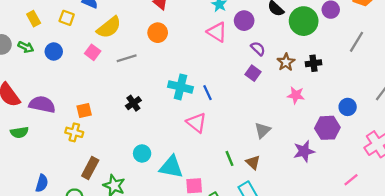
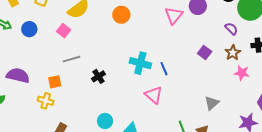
pink triangle: (217, 32) -> (174, 15), turned 36
purple semicircle: (258, 49) -> (231, 29), moved
gray line: (127, 58) -> (72, 59), moved
brown star: (286, 62) -> (233, 53), moved

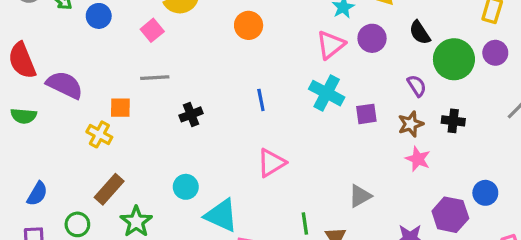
purple square: (205, 53) -> (366, 114), turned 32
cyan cross: (140, 63) -> (327, 93), moved
blue line: (164, 69) -> (261, 100), moved
pink triangle: (154, 95) -> (271, 163), turned 36

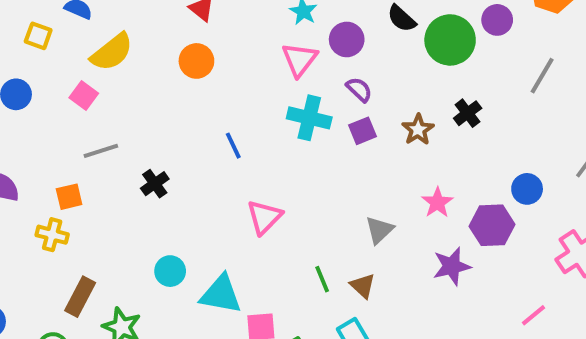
purple semicircle: (417, 86) -> (359, 90), moved
black cross: (453, 121) -> (468, 113), turned -30
pink star: (418, 159) -> (437, 203), moved, turned 30

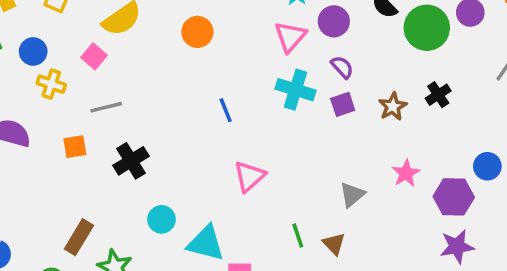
black cross: (155, 184) -> (131, 161), moved, size x1.4
yellow cross: (52, 235) -> (51, 84), moved
purple star: (452, 266) -> (457, 247), moved

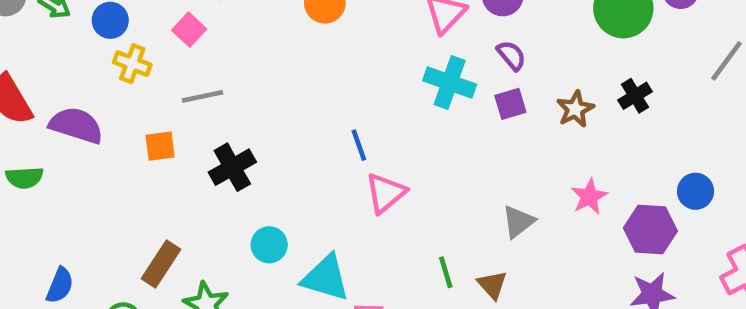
blue line: (226, 110) -> (359, 145), moved

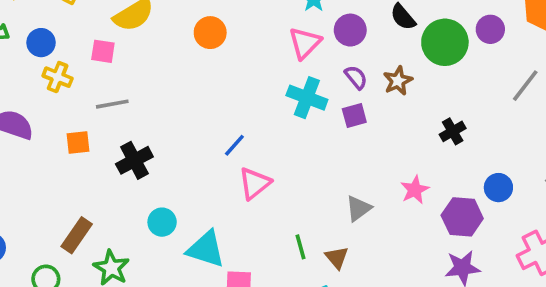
pink square: (189, 30) -> (103, 51), turned -35
black cross: (635, 96) -> (453, 131), moved
brown star: (575, 109) -> (398, 81), moved
blue line: (359, 145) -> (234, 145), turned 60

